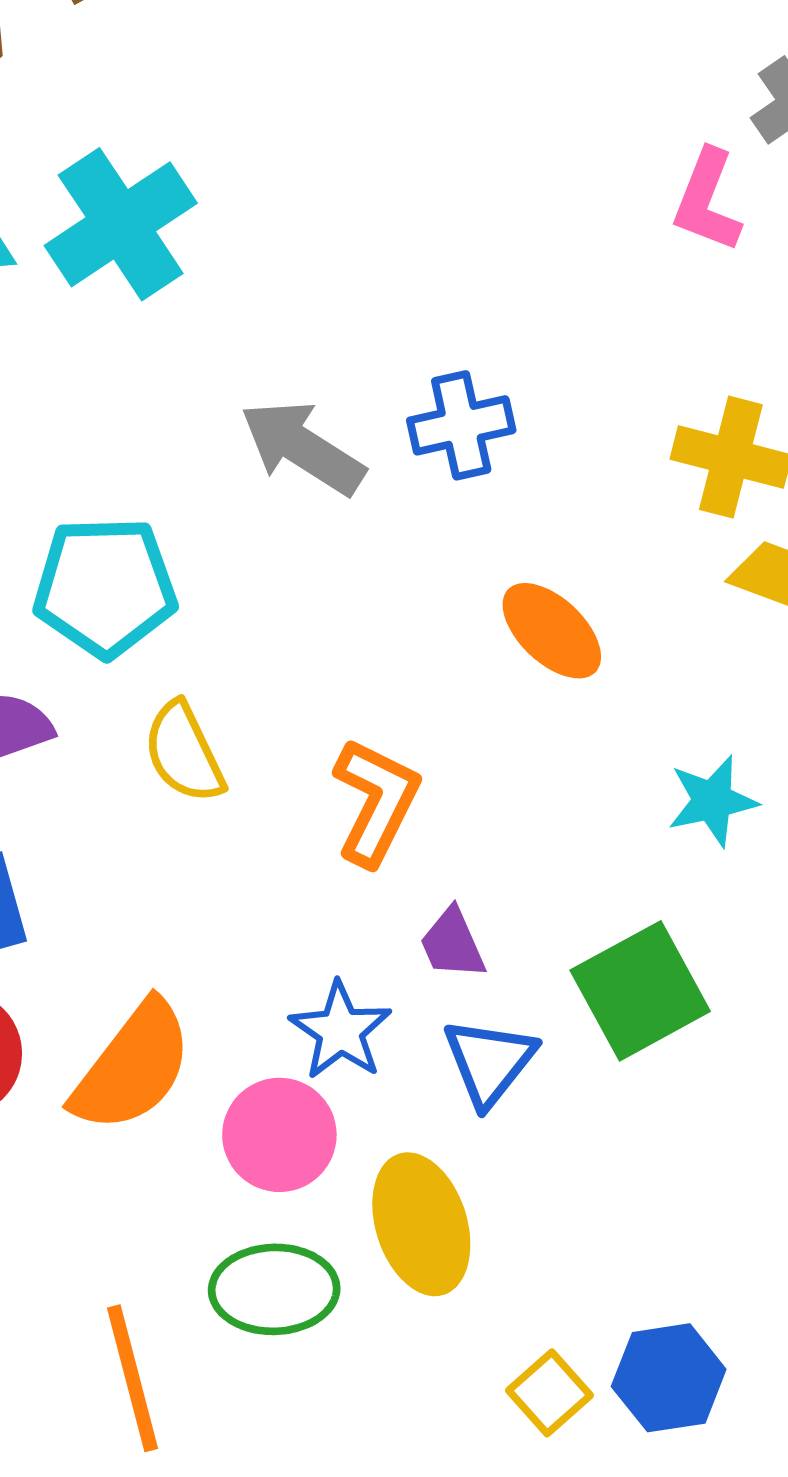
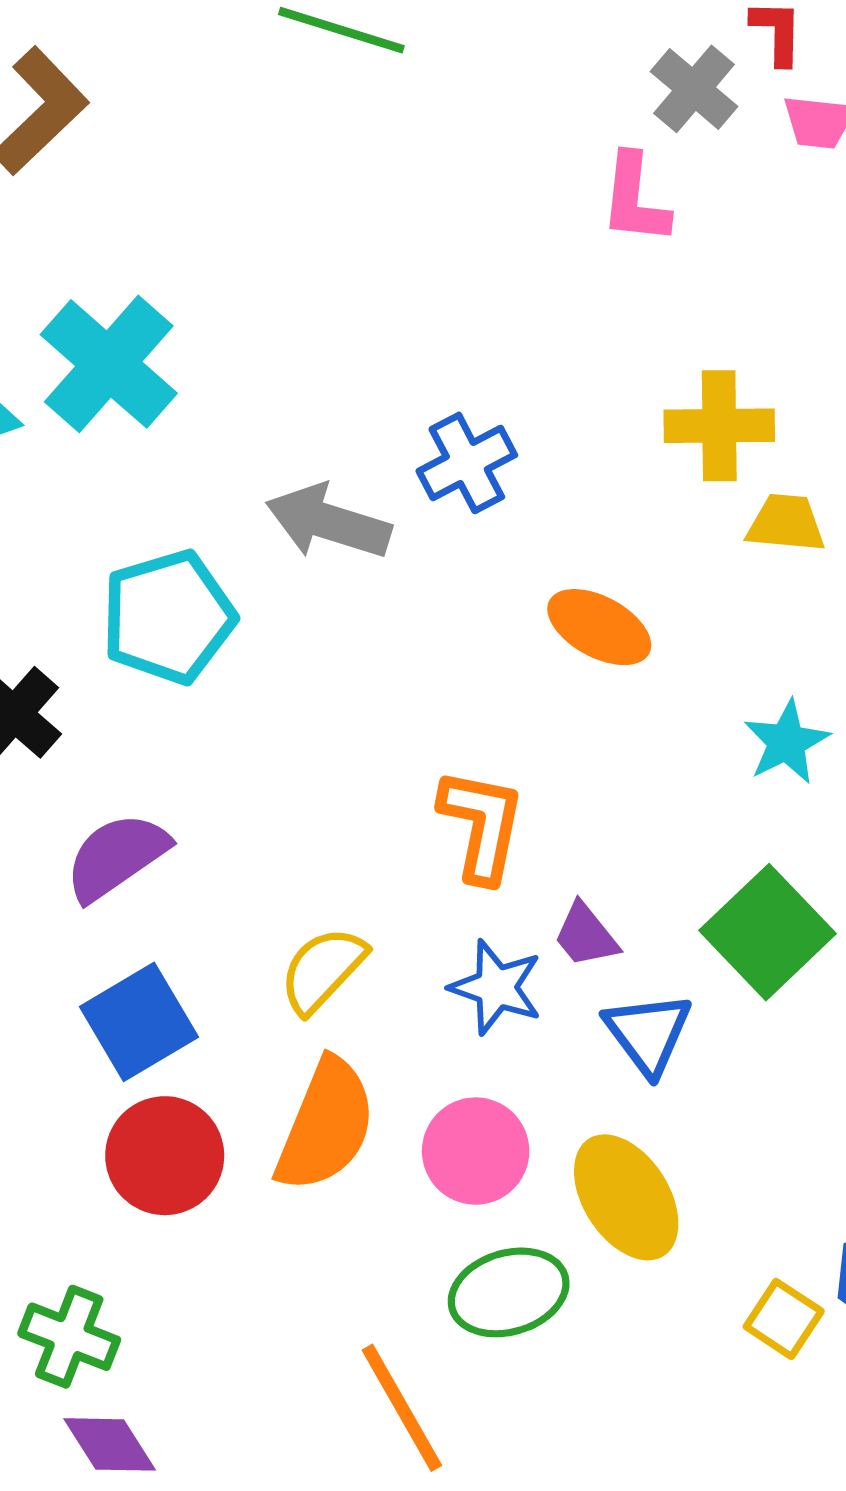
cyan pentagon: (105, 587) -> (168, 617), moved
yellow semicircle: (184, 752) -> (323, 970), moved, turned 84
blue star: (340, 1031) -> (496, 987), moved

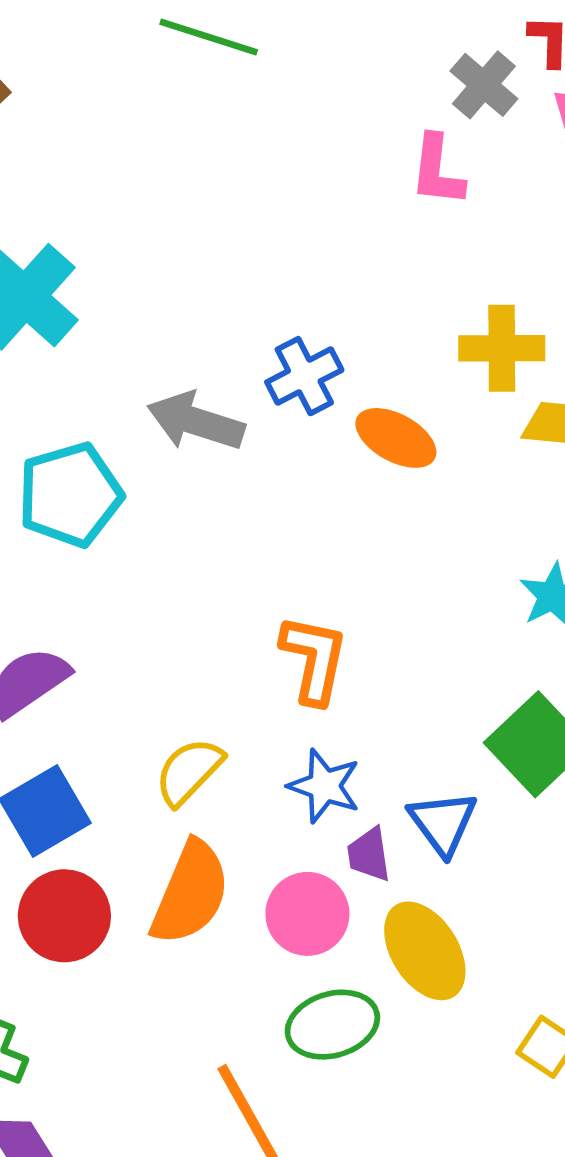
orange ellipse: (599, 627) -> (396, 438), moved
purple trapezoid: (586, 935) -> (369, 854), moved, turned 30

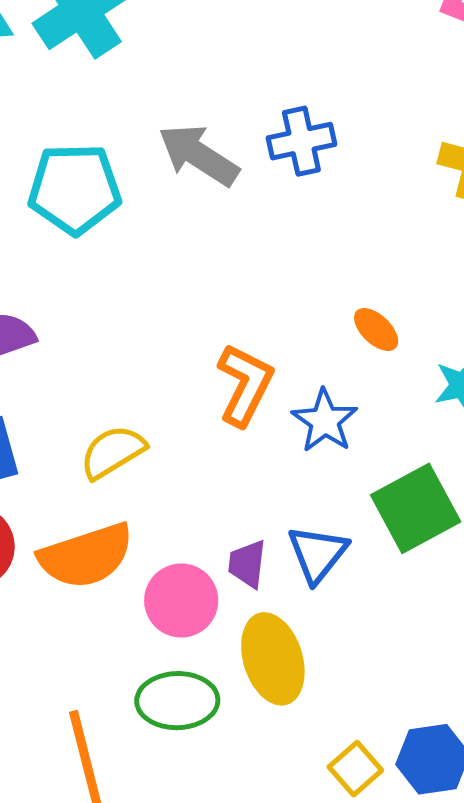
orange ellipse: (396, 438) -> (376, 330), moved, size x0.7
blue star: (324, 786) -> (325, 421), moved
orange semicircle: (190, 893) -> (86, 556), turned 34

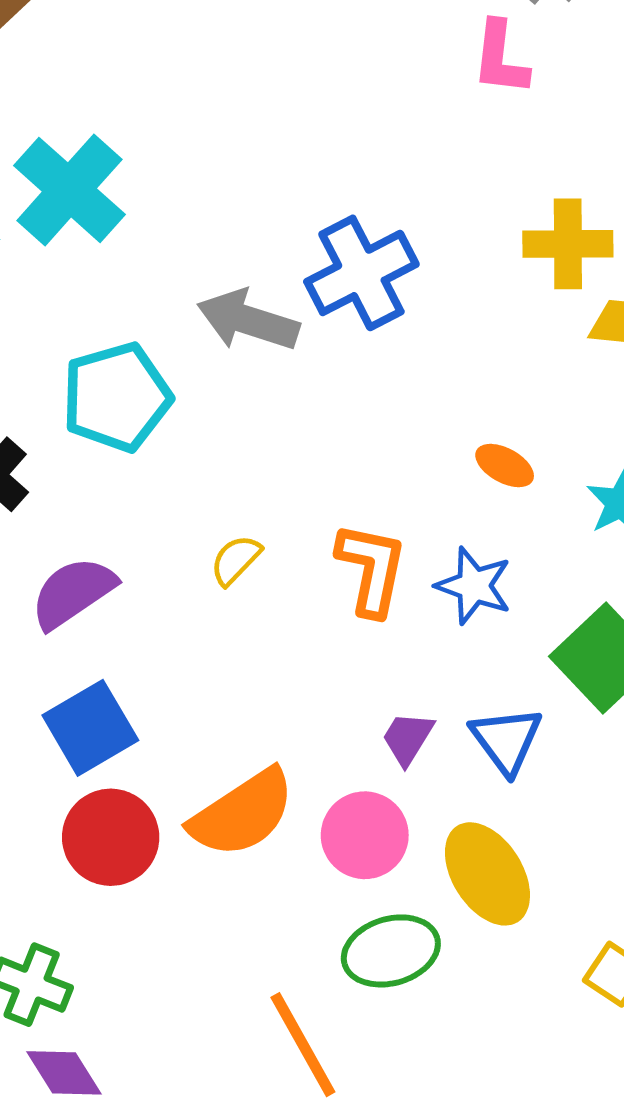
blue cross: (301, 141) -> (361, 273), size x1.4
yellow semicircle: (113, 452) -> (236, 560), moved, size x0.7
purple trapezoid: (247, 564) -> (408, 738), moved, turned 40

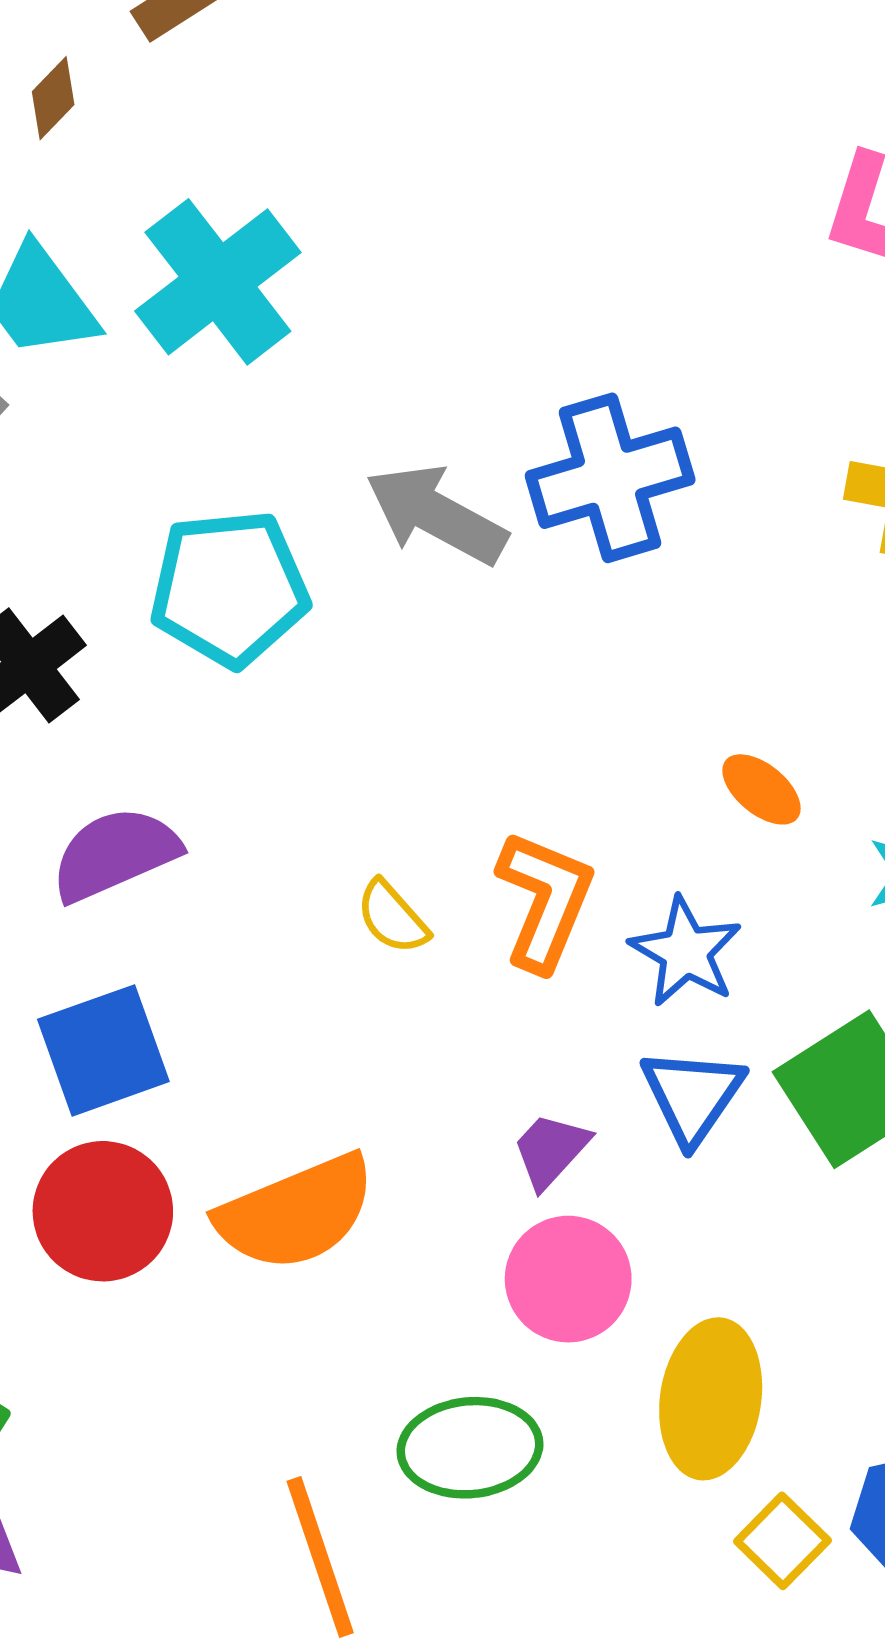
yellow semicircle: (236, 560) -> (392, 917), moved, turned -96
blue triangle: (506, 740) -> (692, 1096), moved
pink circle: (365, 835) -> (568, 1279), moved
yellow ellipse: (487, 874) -> (711, 1399), moved, turned 30

